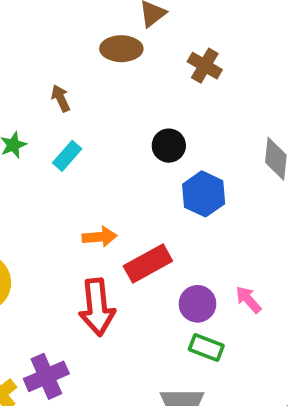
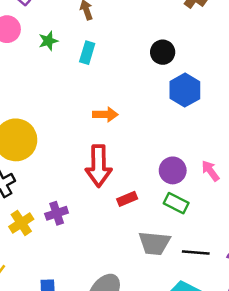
cyan rectangle: (67, 156) -> (87, 53), turned -30
red rectangle: (148, 264) -> (127, 199), moved, size x0.6
purple cross: (46, 376) -> (57, 213), size x0.7

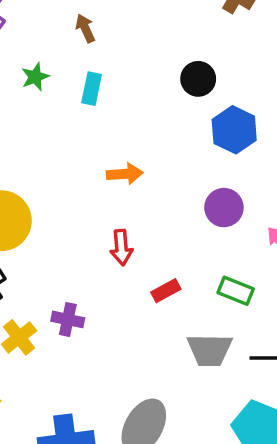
red arrow: (99, 166) -> (121, 247), size x0.6
purple circle: (173, 170) -> (224, 208), moved
purple cross: (57, 213) -> (68, 319), turned 35

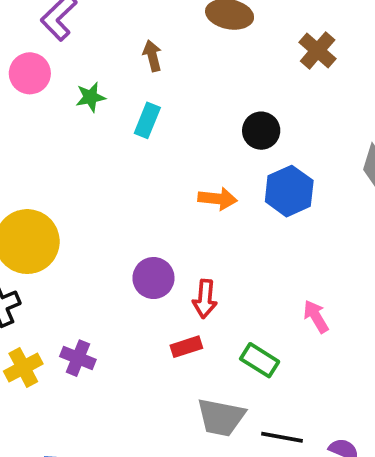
orange arrow: (125, 174) -> (217, 199), moved
purple circle: (224, 208) -> (153, 278), moved
red arrow: (121, 247) -> (205, 299), moved

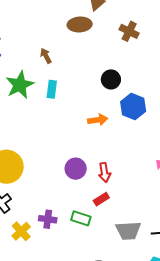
green star: (90, 97) -> (20, 85), size x1.8
green rectangle: (260, 360) -> (81, 218), moved

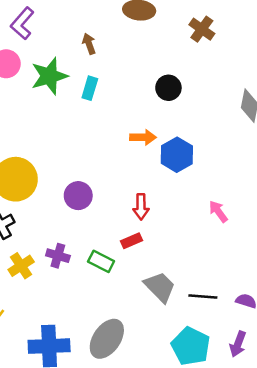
blue hexagon: (133, 107) -> (177, 155), moved
purple circle: (76, 169) -> (78, 196), moved
gray trapezoid: (128, 231) -> (160, 287), turned -140

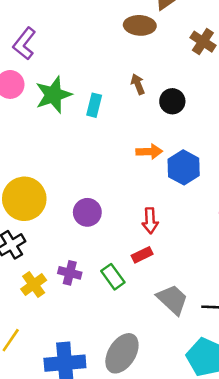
brown arrow: (89, 44) -> (138, 84), moved
green rectangle: (101, 261) -> (113, 277), turned 30

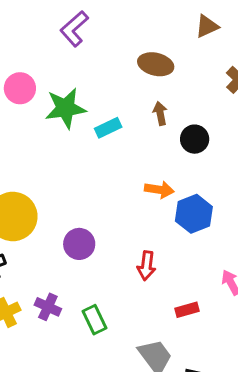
brown ellipse: (140, 25) -> (156, 64), moved
purple L-shape: (24, 44) -> (74, 29), moved
cyan rectangle: (94, 105) -> (108, 128), turned 40
red rectangle: (142, 255) -> (187, 310), moved

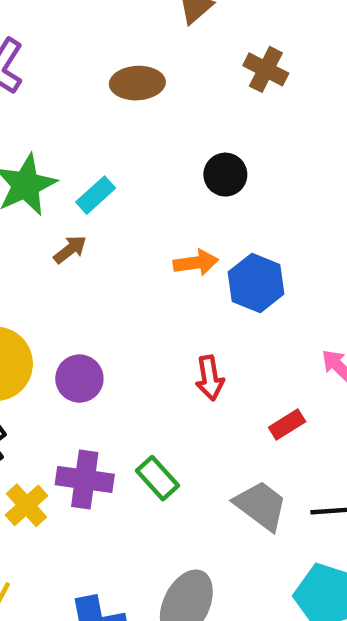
brown arrow: (160, 113) -> (70, 249), moved, turned 80
purple circle: (79, 244) -> (79, 379), moved
purple cross: (48, 307) -> (85, 479), size x1.4

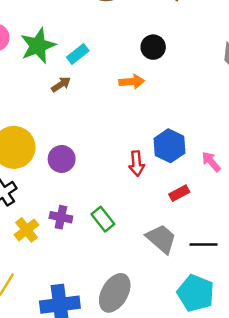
orange arrow: (196, 263) -> (132, 82), moved
blue hexagon: (256, 283) -> (169, 146), moved
purple cross: (85, 479) -> (61, 217), size x0.7

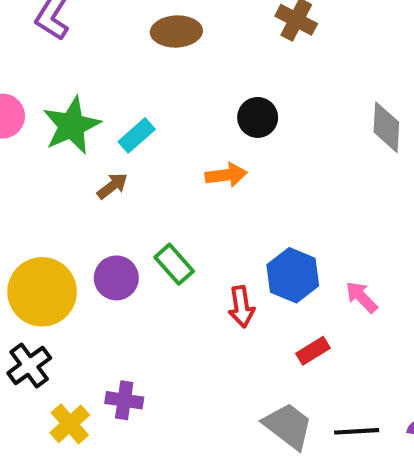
purple circle: (62, 159) -> (116, 278), moved
green rectangle: (103, 219) -> (174, 264), moved

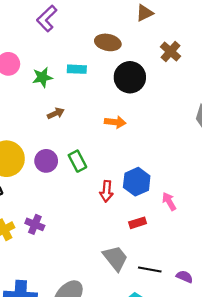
black circle: (258, 117) -> (130, 77), moved, size x1.5
green star: (72, 125) -> (42, 77), size x0.7
cyan rectangle: (137, 135) -> (77, 69), moved, turned 30

